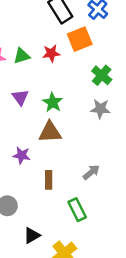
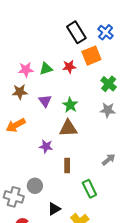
gray arrow: (91, 172) -> (109, 160), moved

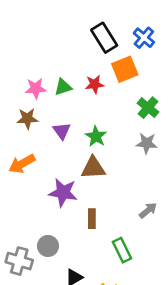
purple star: (46, 146) -> (63, 193), size x1.5

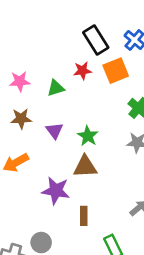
red star: (95, 84) -> (82, 71), moved
pink star: (36, 88) -> (20, 81), moved

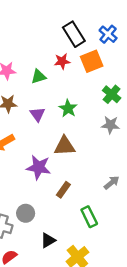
green star: (88, 136) -> (68, 108), moved
brown rectangle: (84, 216) -> (63, 190), turned 35

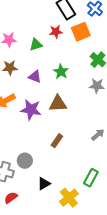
purple triangle: (37, 114) -> (35, 77), turned -32
purple star: (39, 167) -> (31, 110), moved
green rectangle: (89, 217) -> (91, 178), moved, turned 54

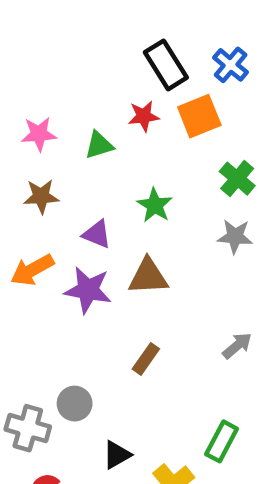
purple triangle: (35, 77) -> (97, 234), moved

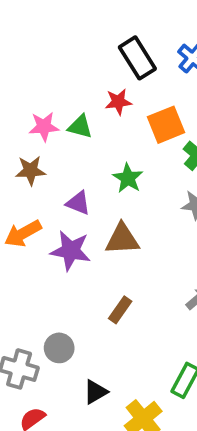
orange square: (199, 116) -> (166, 125), moved
pink star: (39, 134) -> (44, 127), moved
green triangle: (99, 145) -> (80, 127), turned 32

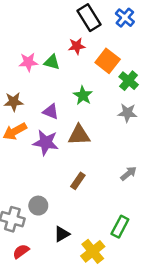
orange square: (166, 125) -> (108, 61), turned -30
brown star: (31, 170) -> (14, 102), moved

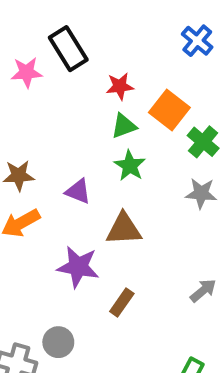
black rectangle: (89, 18) -> (68, 49), moved
pink star: (28, 62) -> (27, 72), moved
green triangle: (52, 62) -> (124, 126), moved, turned -35
purple star: (46, 142) -> (78, 267), moved

